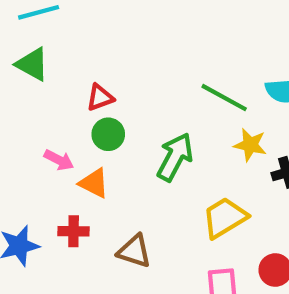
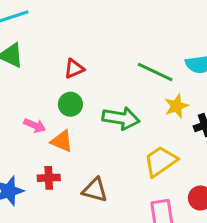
red triangle: (100, 97) -> (74, 69), moved
yellow star: (250, 145) -> (176, 106), turned -30
green arrow: (175, 157) -> (121, 118), turned 75

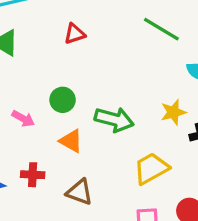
red triangle: (74, 69) -> (75, 34), moved
green line: (155, 72) -> (161, 29), moved
orange triangle: (62, 141) -> (71, 141), moved

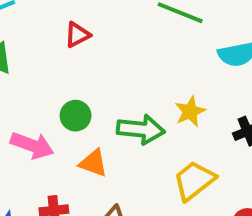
yellow star: (173, 112) -> (190, 111), moved
pink arrow: (23, 119) -> (32, 145), size x1.5

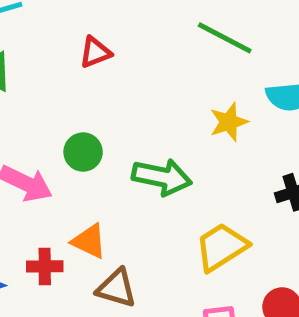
yellow star: (190, 111) -> (229, 122), moved
orange triangle: (93, 163) -> (89, 241), moved

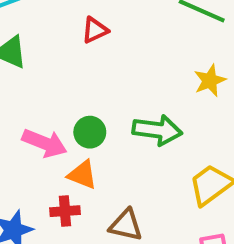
green circle: (83, 152) -> (90, 132), moved
orange triangle: (89, 241) -> (82, 175), moved

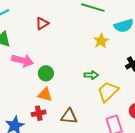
green arrow: (157, 130) -> (91, 75), moved, size x0.6
pink arrow: (45, 143) -> (23, 61), moved

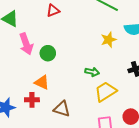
pink arrow: (23, 61) -> (26, 44), turned 45
green circle: (46, 73) -> (48, 53), moved

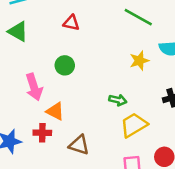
red triangle: (53, 11) -> (71, 23), turned 32
pink arrow: (26, 44) -> (34, 87), moved
green circle: (48, 53) -> (65, 65), moved

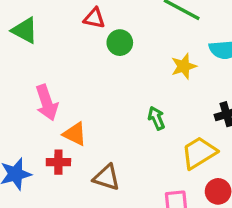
green circle: (65, 65) -> (120, 43), moved
green arrow: (118, 100) -> (156, 118), turned -126
yellow trapezoid: (134, 125) -> (199, 153), moved

